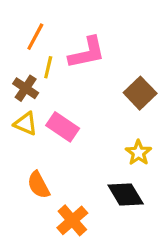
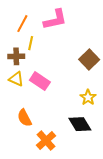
pink L-shape: (87, 53) -> (55, 19), moved
brown cross: (26, 88) -> (16, 56), turned -35

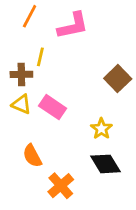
orange line: (22, 24) -> (30, 16), moved
yellow star: (88, 97) -> (101, 129), moved

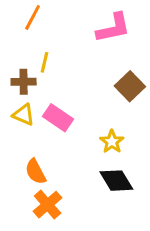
pink L-shape: (73, 26) -> (113, 28), moved
orange cross: (61, 186) -> (48, 205), moved

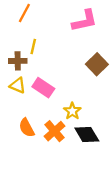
yellow star: (112, 142) -> (72, 111), moved
orange cross: (48, 205) -> (54, 131), moved

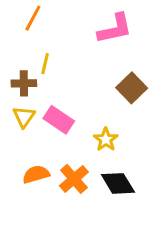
yellow triangle: (18, 85) -> (24, 117), turned 42
yellow star: (72, 111) -> (106, 139), moved
orange semicircle: (27, 128) -> (36, 174), turned 102

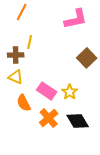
yellow triangle: (24, 117) -> (16, 77), turned -42
pink rectangle: (59, 120) -> (47, 91), moved
orange semicircle: (36, 174) -> (24, 103), moved, turned -102

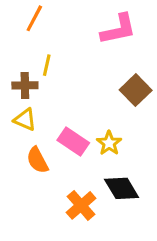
orange cross: (49, 118) -> (81, 205), moved

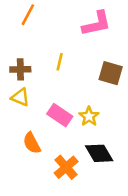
yellow line: (47, 65) -> (60, 62), moved
brown square: (136, 90) -> (111, 73), turned -30
orange semicircle: (37, 160) -> (32, 143), moved

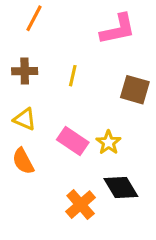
brown cross: (20, 69) -> (25, 71), moved
orange semicircle: (32, 143) -> (23, 161), moved

